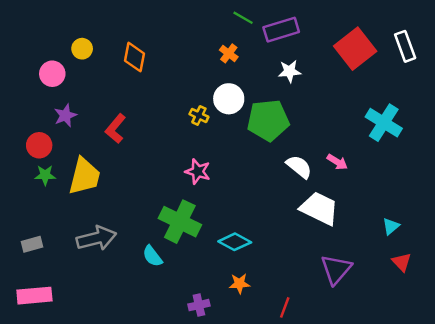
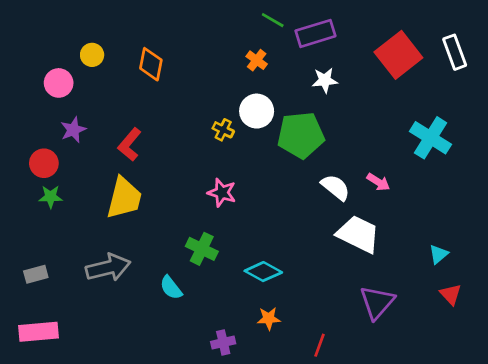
yellow trapezoid: (84, 176) -> (124, 198), moved
green cross: (180, 222) -> (202, 249), size x0.7

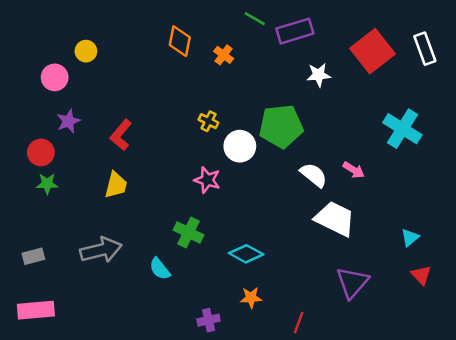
orange cross: (257, 60) -> (224, 55), moved
orange diamond: (151, 64) -> (180, 41), moved
white star: (325, 80) -> (319, 75), moved
white circle: (257, 111) -> (240, 146), moved
yellow trapezoid: (124, 198) -> (116, 185), size x0.7

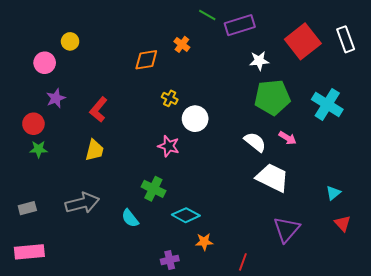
orange diamond: (180, 41) -> (146, 60), moved, turned 70
green pentagon: (281, 126) -> (272, 97), moved
cyan diamond: (246, 254) -> (186, 215), moved

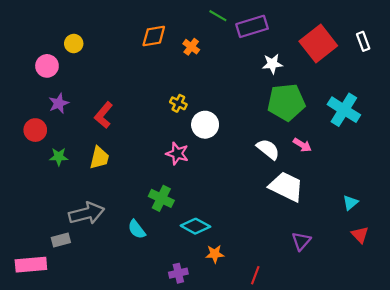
white rectangle: (346, 39) -> (363, 41), size x0.7
orange diamond: (146, 60) -> (154, 36), moved
green star: (39, 149) -> (59, 157), moved
gray rectangle: (27, 208) -> (61, 240), moved
purple triangle: (287, 229) -> (301, 241), size x0.7

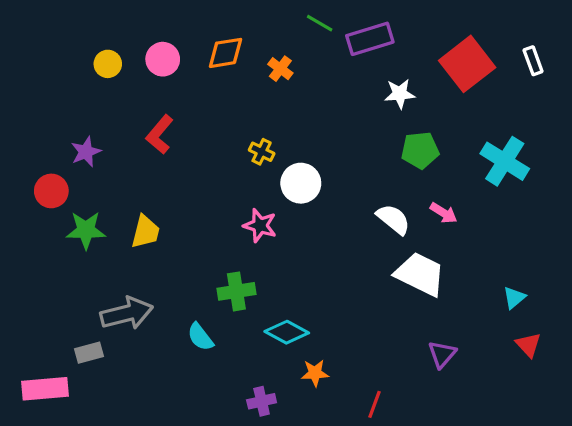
pink circle: (47, 66) -> (163, 59), moved
green pentagon: (286, 102) -> (420, 150), size x0.7
red L-shape: (104, 115) -> (160, 134), moved
green star: (59, 157) -> (86, 230), size x1.4
green cross: (161, 198) -> (236, 291), turned -35

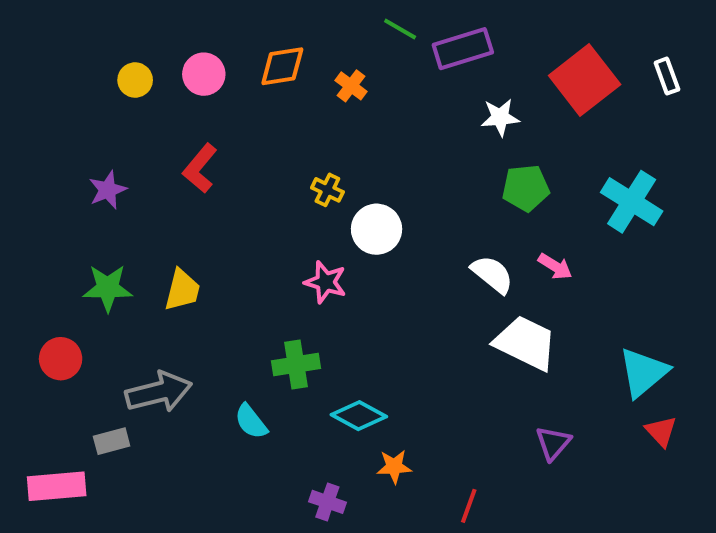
red circle: (51, 191) -> (61, 359), moved
cyan triangle: (514, 298) -> (643, 372), size x1.8
purple cross: (262, 401) -> (327, 502), turned 32

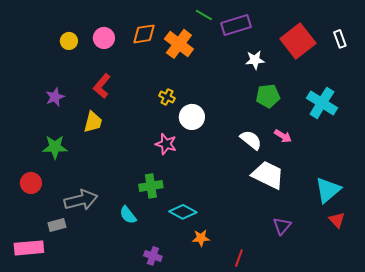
orange cross: (351, 86) -> (179, 44), size x1.8
yellow trapezoid: (182, 290) -> (93, 122), moved
purple cross: (327, 502) -> (153, 256), moved

